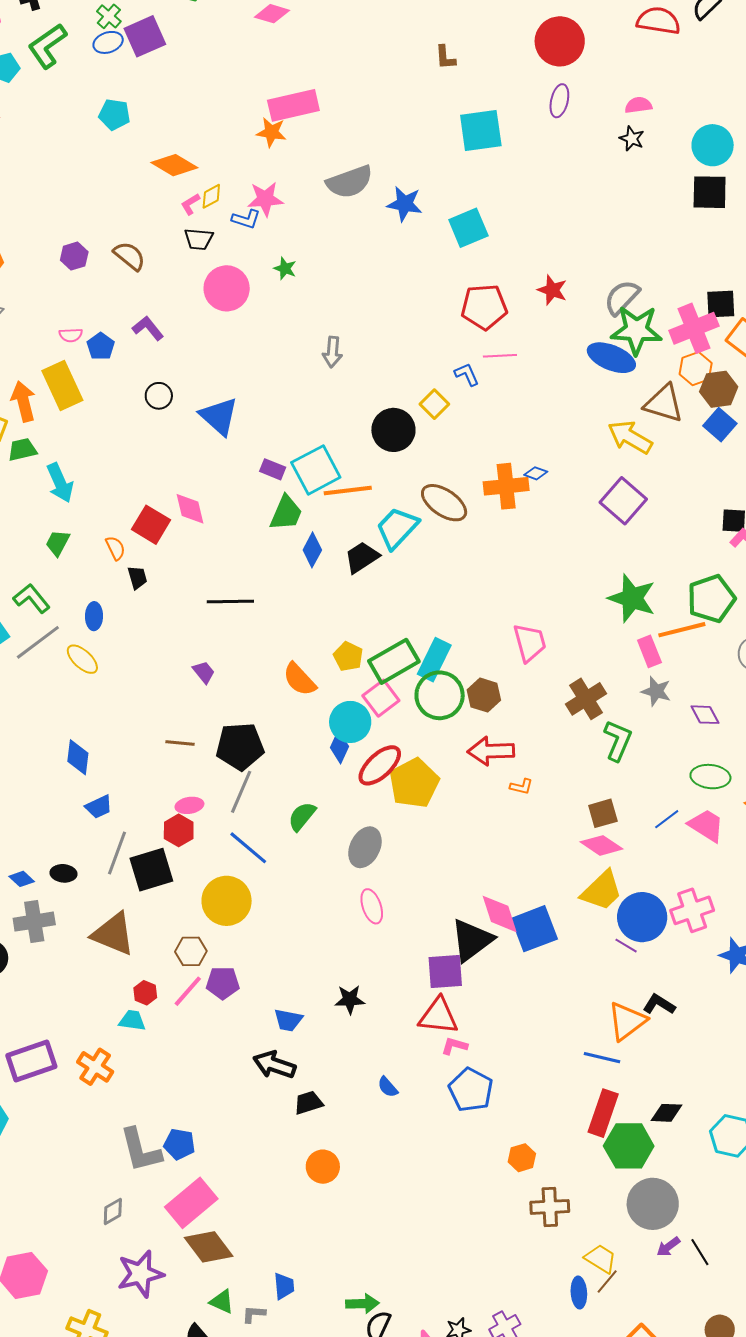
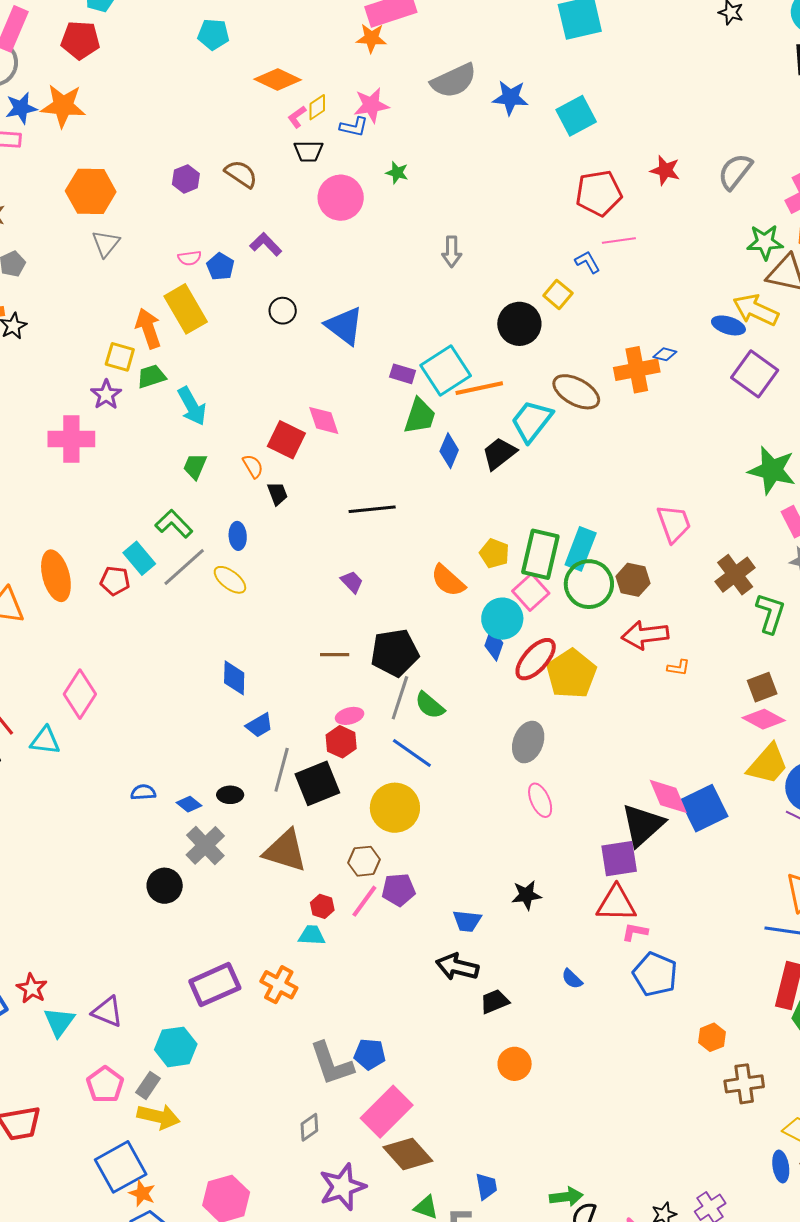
green star: (636, 330) -> (765, 242), moved, size x0.7
blue ellipse: (611, 358) -> (728, 325), moved, size x0.7
green rectangle: (394, 661) -> (540, 554), turned -42
green semicircle: (302, 816) -> (430, 705), moved, turned -84
gray cross: (34, 922) -> (205, 845), turned -30

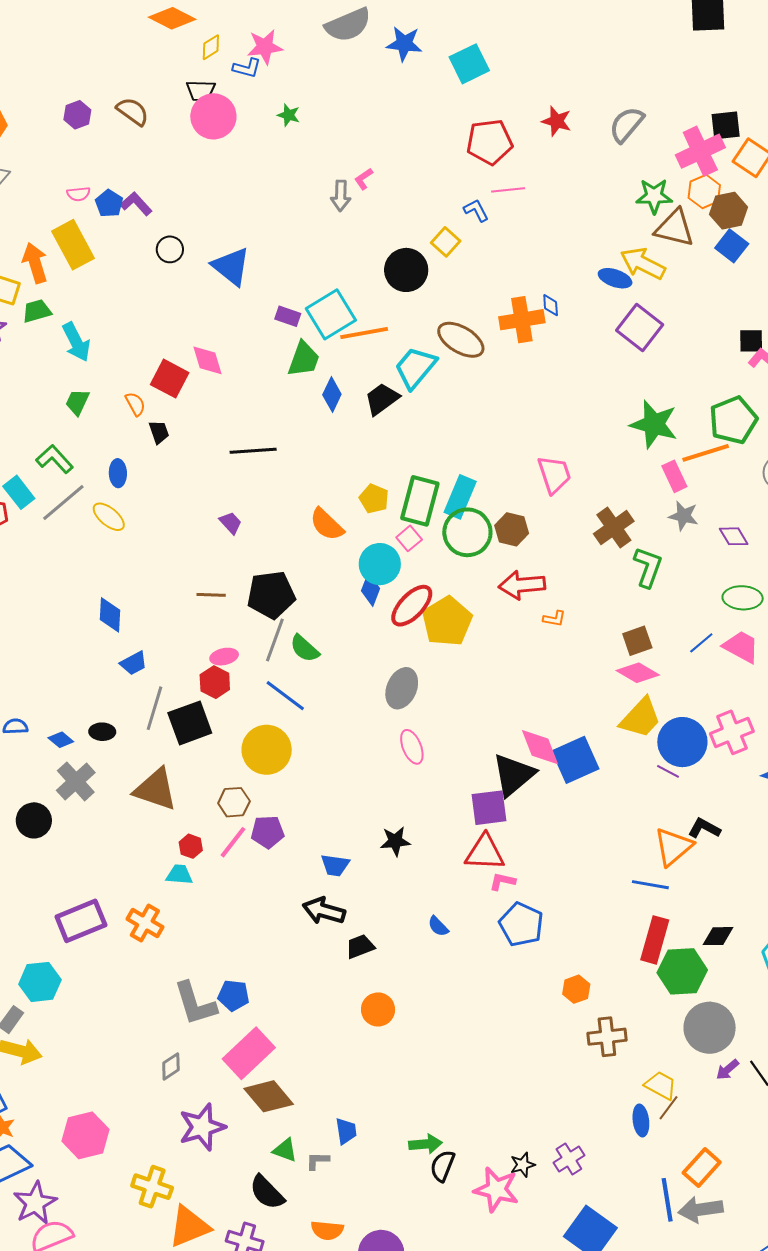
pink L-shape: (297, 117) -> (364, 179), moved
pink circle: (341, 198) -> (213, 116), moved
purple L-shape: (266, 244) -> (136, 204), moved
blue diamond: (665, 354) -> (551, 305), turned 70
pink square: (531, 592) -> (409, 538), size x0.7

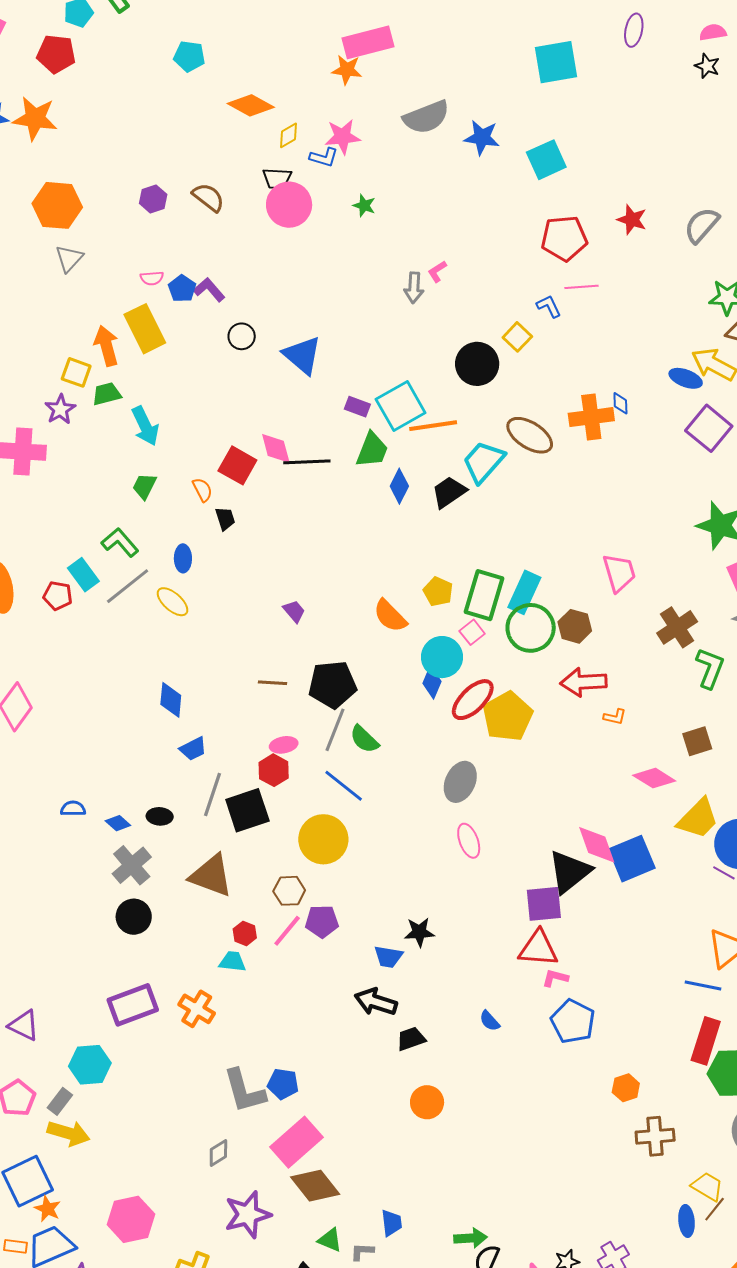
black line: (253, 451) -> (307, 462), moved
pink diamond: (638, 673) -> (654, 778), moved
black circle: (34, 820) -> (134, 917), moved
black star: (395, 841) -> (419, 932), moved

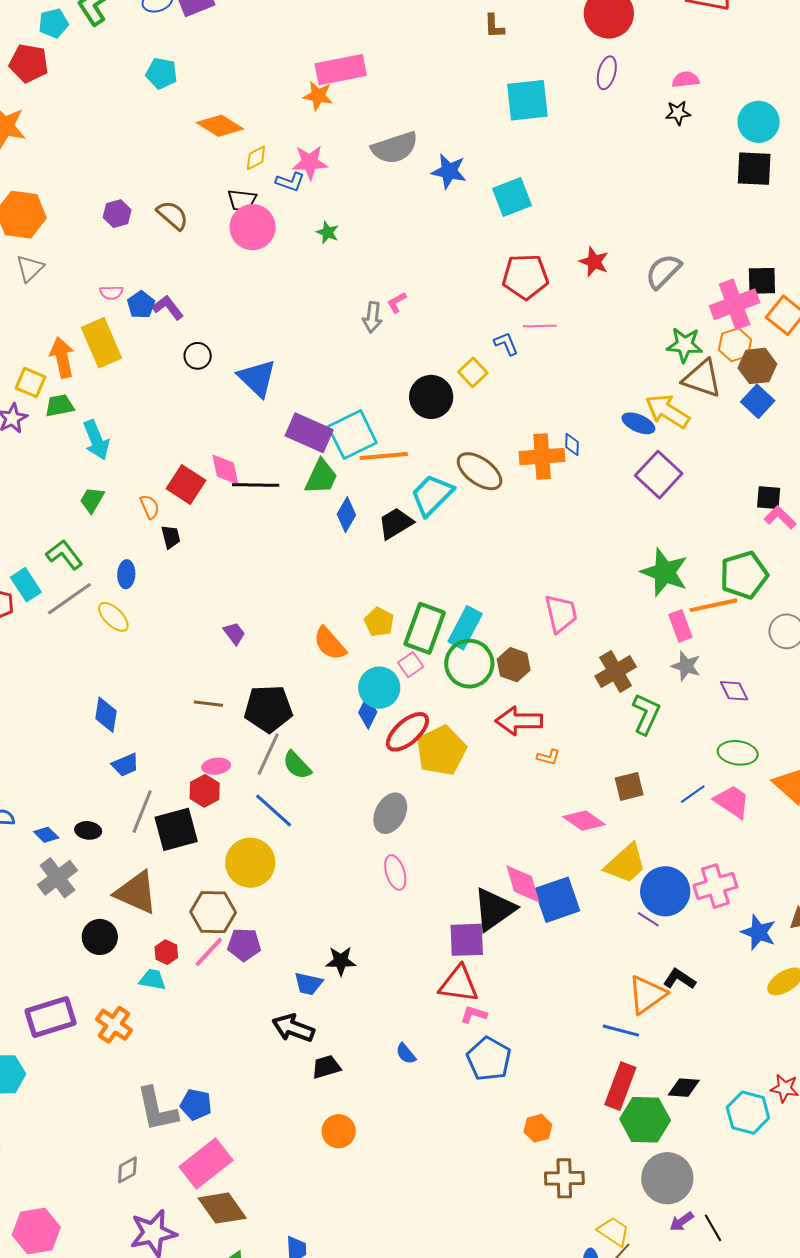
black star: (707, 66) -> (678, 113), turned -30
purple rectangle: (357, 407) -> (309, 433), size x1.8
brown hexagon: (289, 891) -> (213, 912), size x1.4
black circle: (134, 917) -> (100, 937), moved

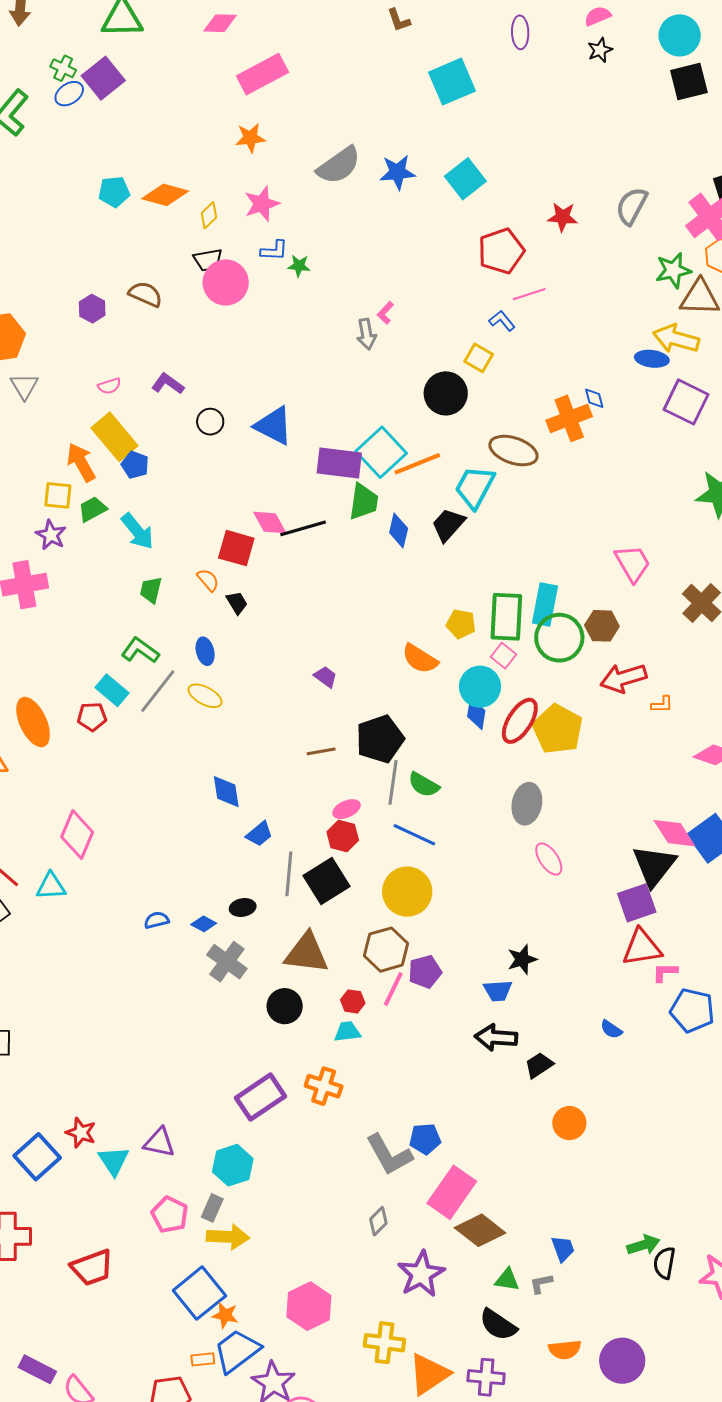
pink rectangle: (341, 70) -> (263, 74), moved
cyan pentagon: (162, 73) -> (114, 192), moved
blue L-shape: (290, 182) -> (274, 250), moved
blue pentagon: (141, 305) -> (135, 465), moved

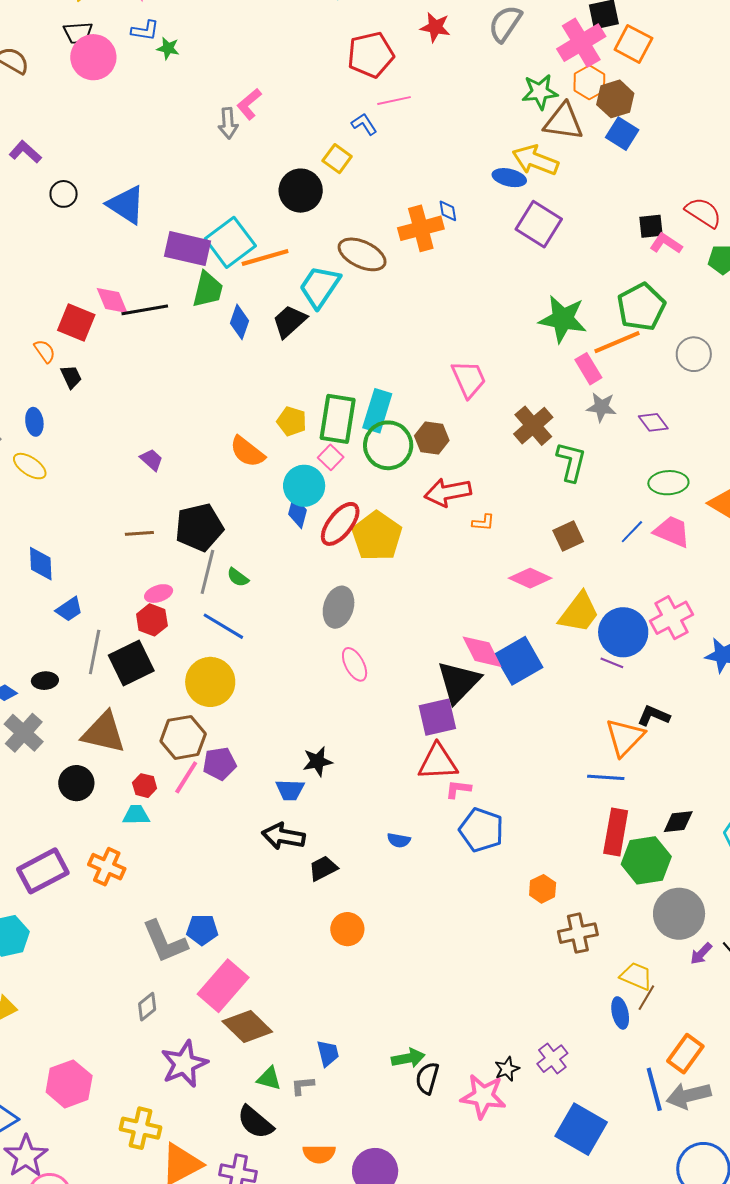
pink L-shape: (385, 313) -> (249, 104), size x1.4
green semicircle: (424, 785) -> (238, 577), size x0.7
blue semicircle: (611, 1029) -> (399, 840), turned -30

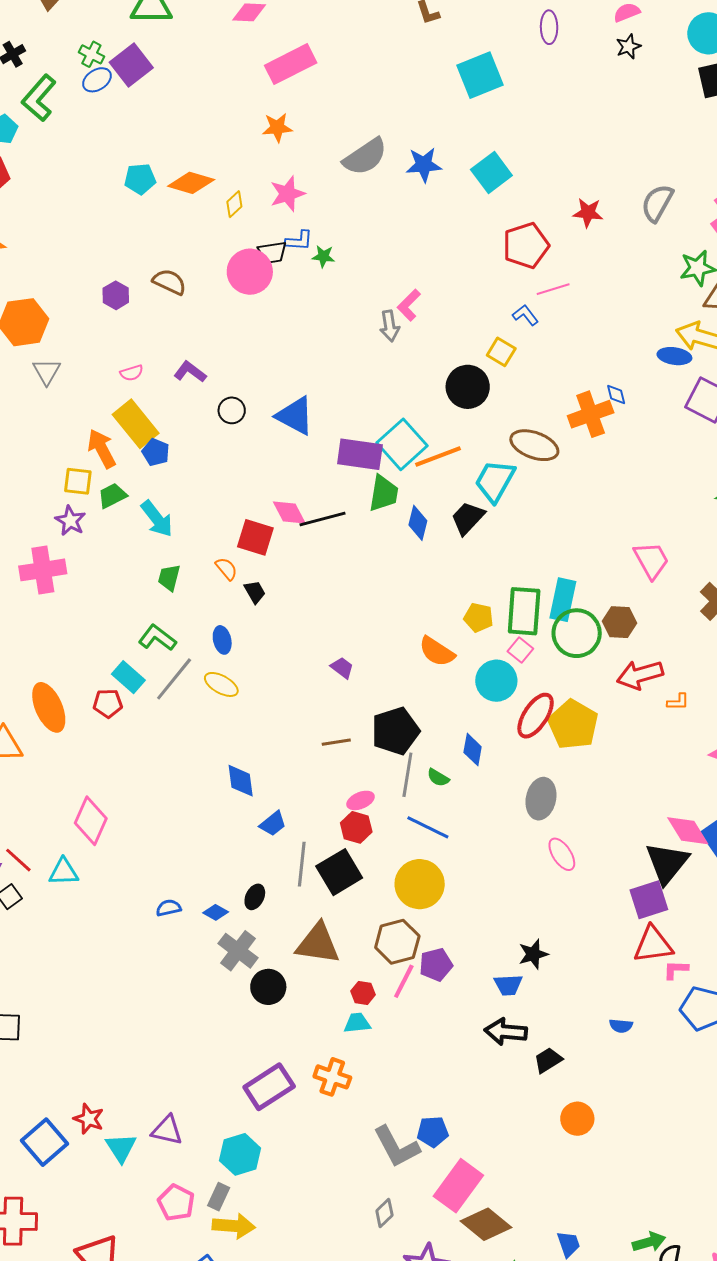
black trapezoid: (78, 33) -> (272, 252), moved
blue diamond: (297, 512) -> (473, 750), moved
black ellipse: (45, 681) -> (255, 897), turned -55
black circle: (76, 783) -> (268, 987), moved

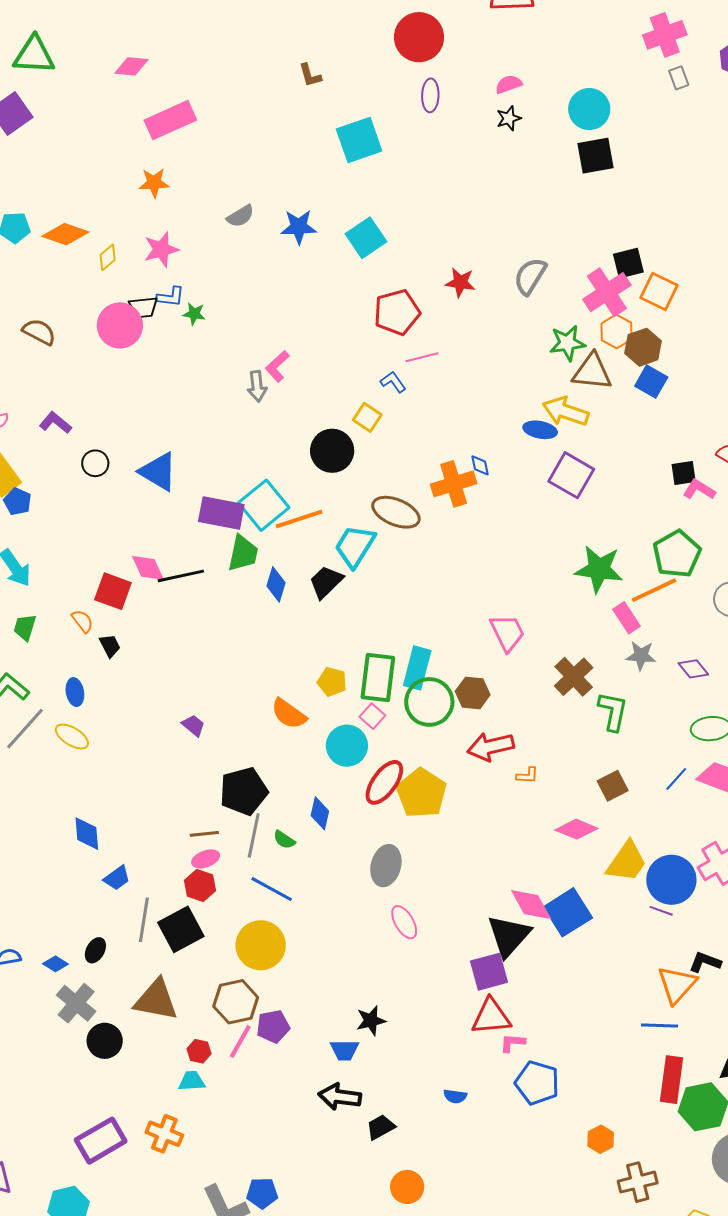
gray semicircle: (365, 157) -> (240, 216), size x0.6
brown line: (336, 742) -> (204, 834), moved

